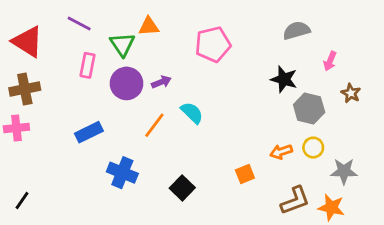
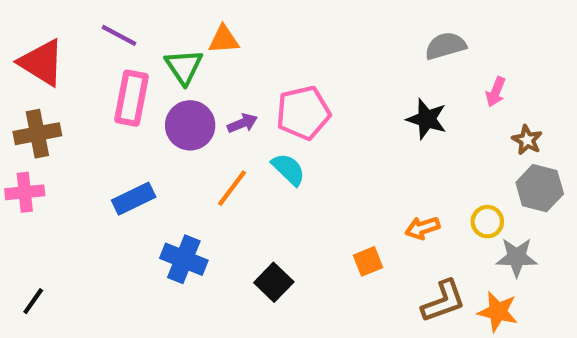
pink pentagon: (213, 44) -> (303, 113), moved
pink rectangle: (87, 65) -> (132, 98), size x1.4
gray hexagon: (309, 109) -> (540, 188), moved
yellow circle: (313, 148) -> (487, 222), moved

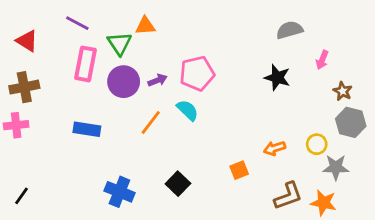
red triangle: (42, 63) -> (27, 41), size x0.7
blue rectangle: (134, 199) -> (87, 129), turned 35
blue cross: (184, 259) -> (119, 192), moved

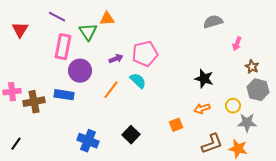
red triangle: (27, 41) -> (20, 30), turned 30
black star: (277, 78) -> (204, 79), moved
purple circle: (124, 82) -> (80, 71), moved
brown cross: (24, 87) -> (34, 102), moved

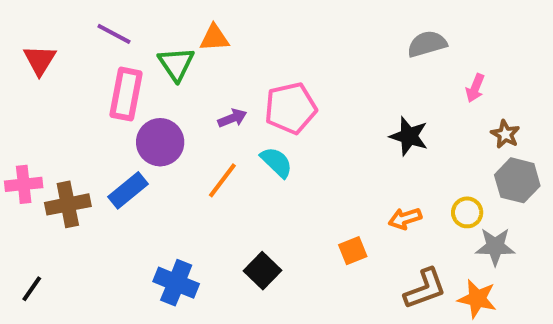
black star: (204, 79) -> (409, 136), moved
blue rectangle: (64, 95) -> (128, 190), turned -48

